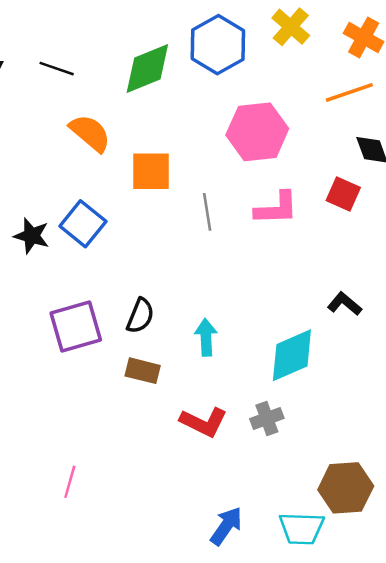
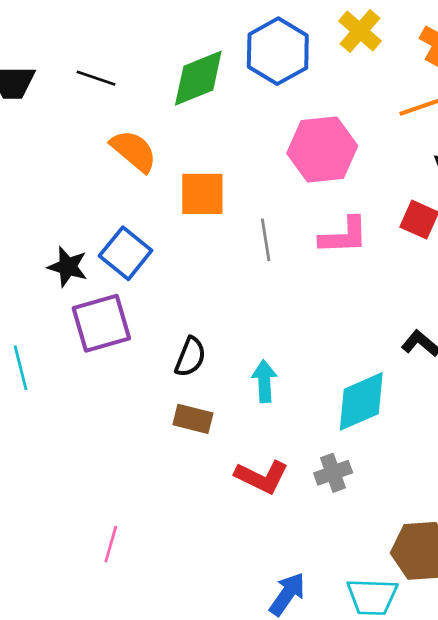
purple square: (76, 327) -> (101, 323), moved

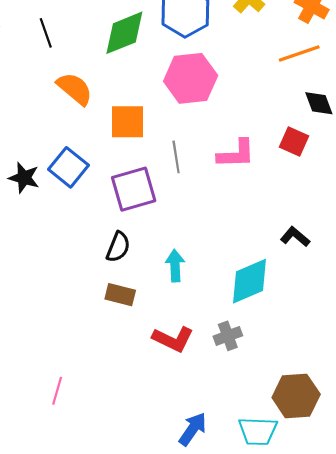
black line: (96, 78) -> (46, 33), turned 52
pink hexagon: (322, 150) -> (191, 78), moved
purple square: (101, 323) -> (134, 189), moved

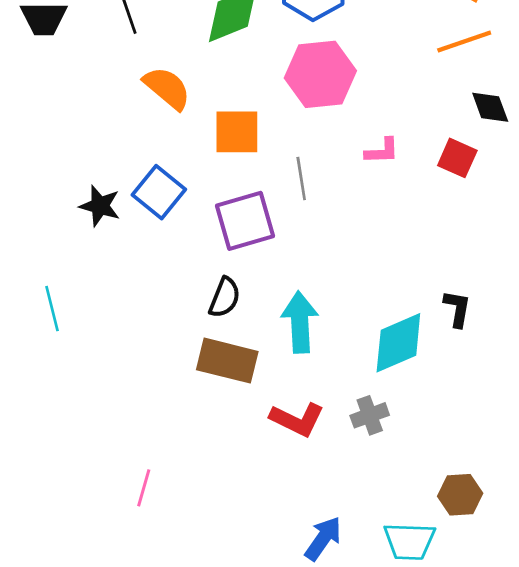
pink L-shape: (236, 154) -> (382, 151), moved, size x0.7
black L-shape: (295, 237) -> (457, 309), moved, turned 60
cyan arrow: (175, 266) -> (300, 322), size x1.4
brown rectangle: (120, 295) -> (227, 361), size x1.5
brown hexagon: (296, 396) -> (460, 495), size x0.7

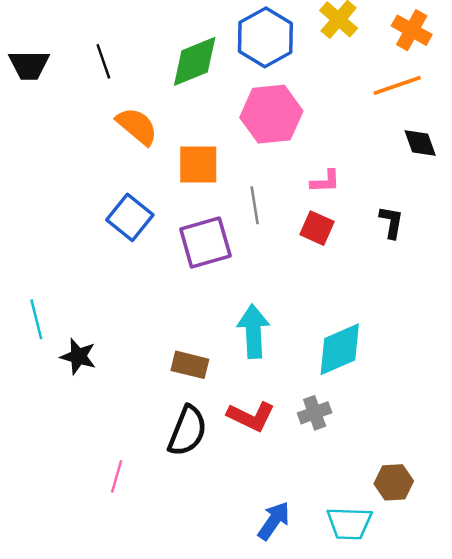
red square: (457, 158) -> (317, 228), moved
black star: (100, 206) -> (78, 356), moved
black semicircle: (225, 298) -> (187, 431), moved, size x1.4
black L-shape: (457, 309) -> (391, 222), moved
brown rectangle: (227, 361) -> (190, 365), size x0.7

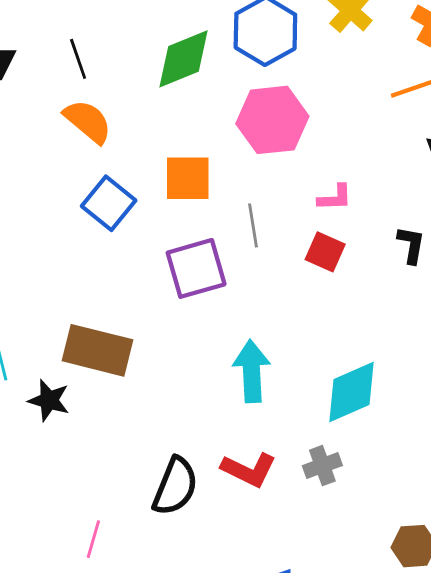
orange semicircle: (137, 126) -> (88, 121), moved
blue square: (130, 217) -> (109, 203), moved
brown rectangle: (190, 365) -> (98, 350), moved, size x1.6

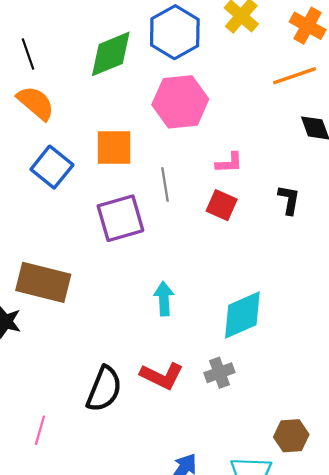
cyan arrow: (252, 371) -> (164, 299), size x0.7

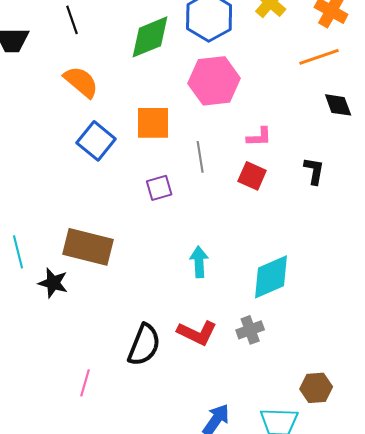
black line: (28, 54) -> (72, 20), moved
purple square: (120, 218) -> (159, 188), size x0.6

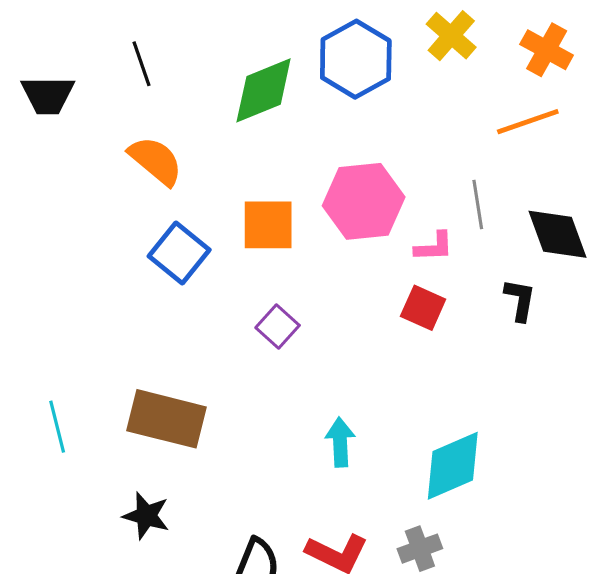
pink hexagon: (214, 81) -> (364, 201), moved
black diamond: (338, 105) -> (558, 234), moved, size x1.4
gray line: (200, 157) -> (478, 205), moved
purple square: (159, 188) -> (278, 327), turned -32
black star: (53, 283) -> (146, 516), moved

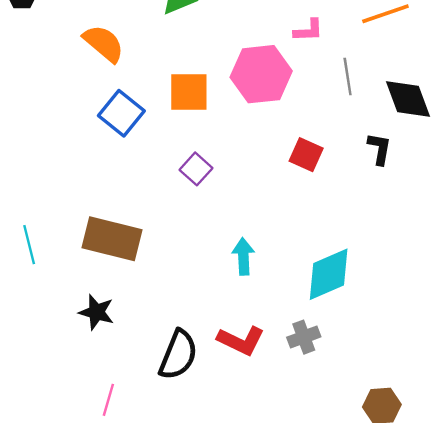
pink L-shape: (434, 247) -> (308, 30), moved

